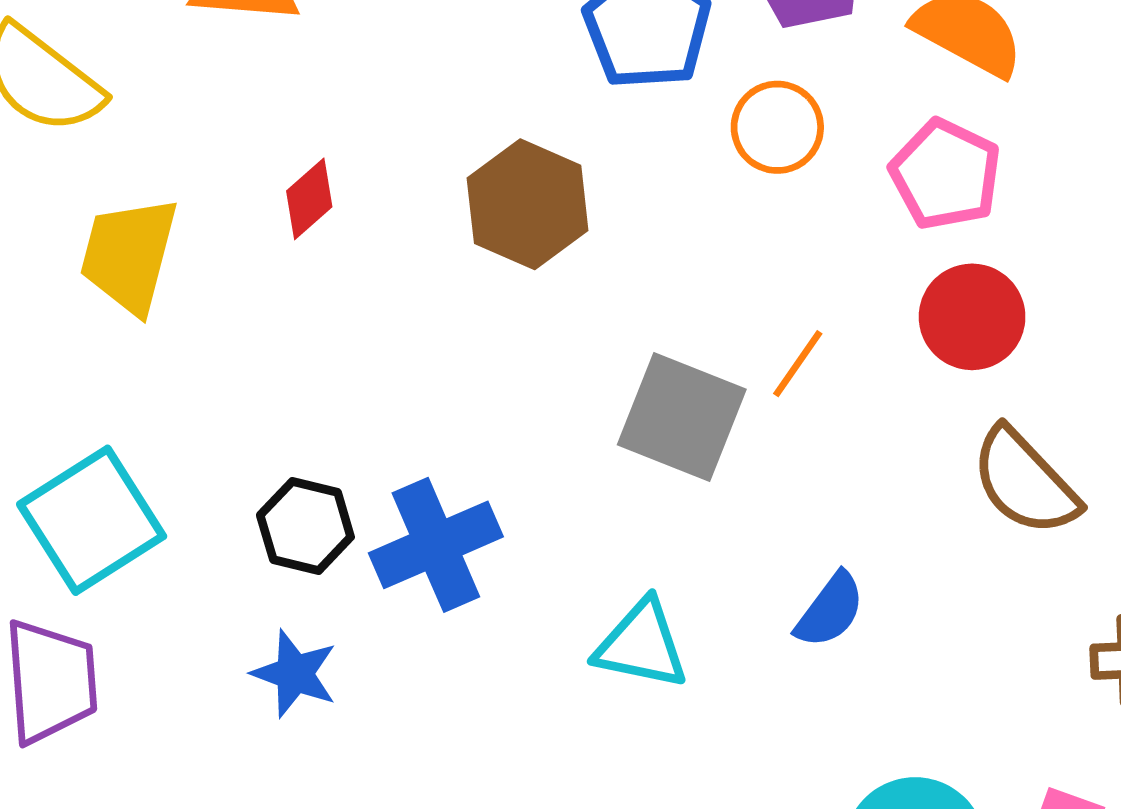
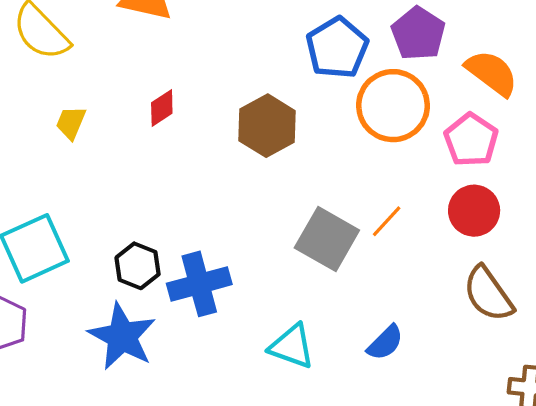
orange circle: (777, 127) -> (393, 106), size x1.6
yellow trapezoid: (129, 255) -> (71, 123), size x0.6
blue star: (295, 674) -> (122, 336), size x1.6

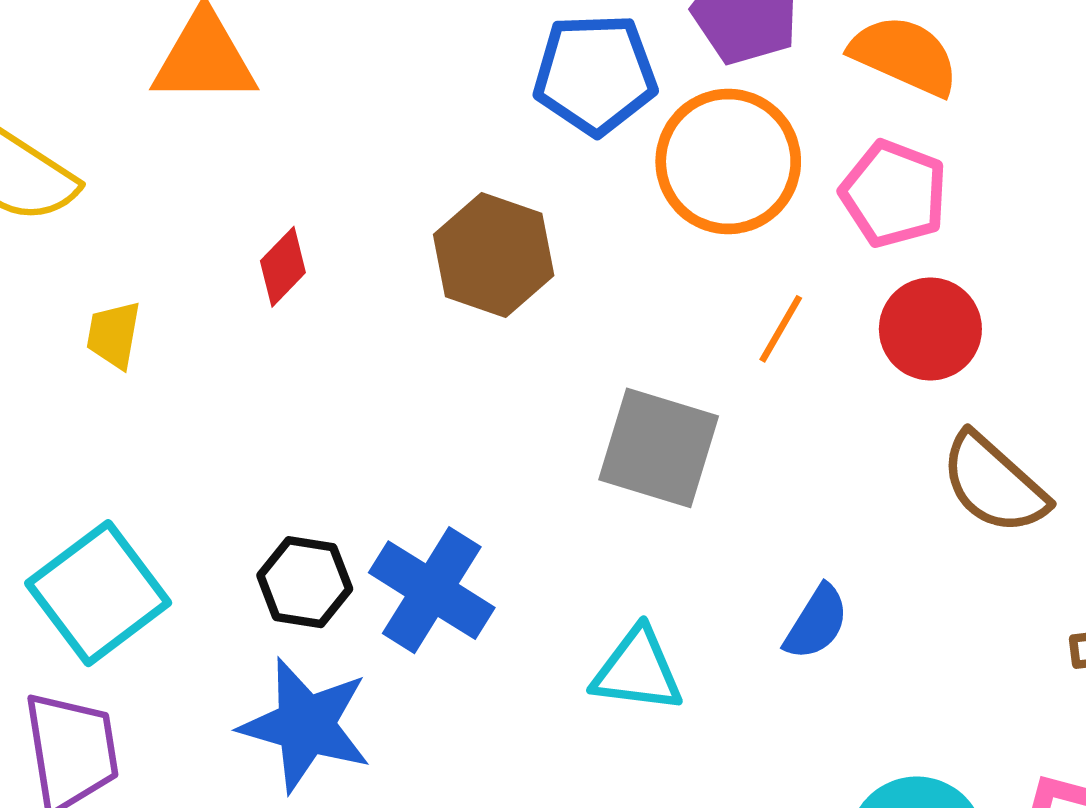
blue pentagon: (337, 48) -> (595, 74), turned -30
orange line: (387, 221) -> (781, 329), moved
blue cross: (199, 284) -> (432, 590), turned -30

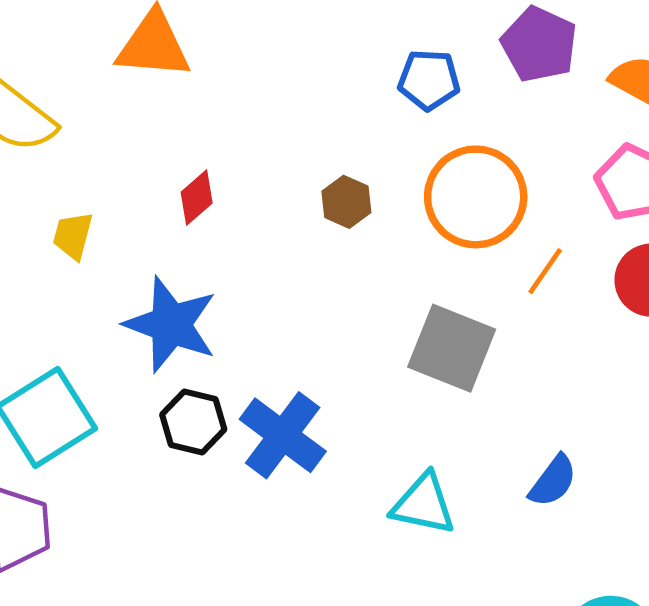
blue pentagon: (595, 74) -> (429, 80), size x0.7
orange circle: (728, 161) -> (476, 197), moved
brown hexagon: (494, 255) -> (346, 202), size x0.6
blue star: (306, 725) -> (171, 325), moved

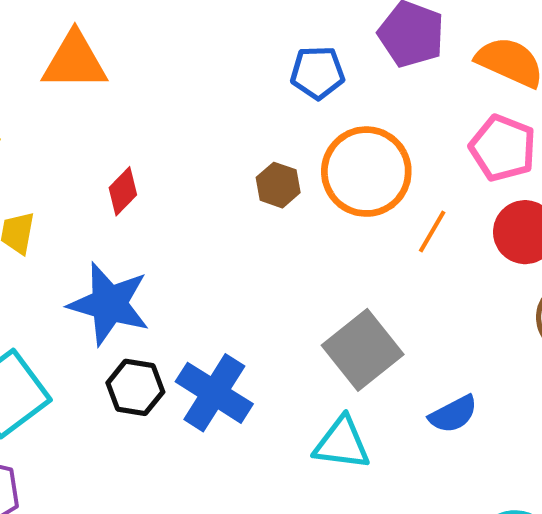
brown hexagon: (346, 202) -> (278, 185), moved
gray square: (452, 348) -> (363, 350), moved, turned 34
blue semicircle: (553, 481) -> (453, 414), turned 30

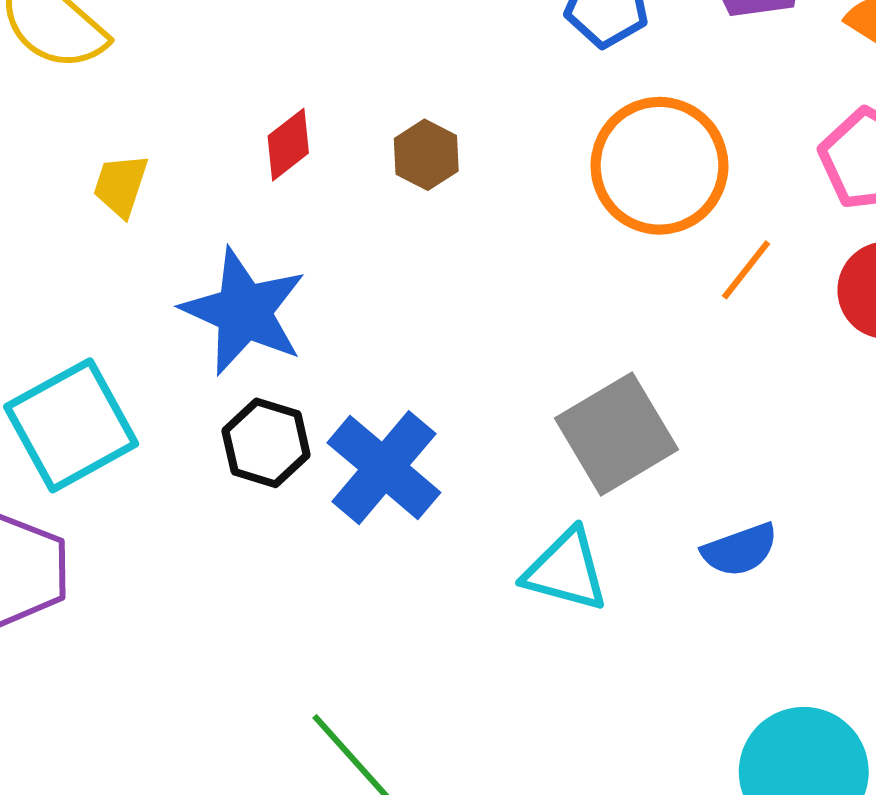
brown hexagon: (278, 185) -> (426, 155), moved

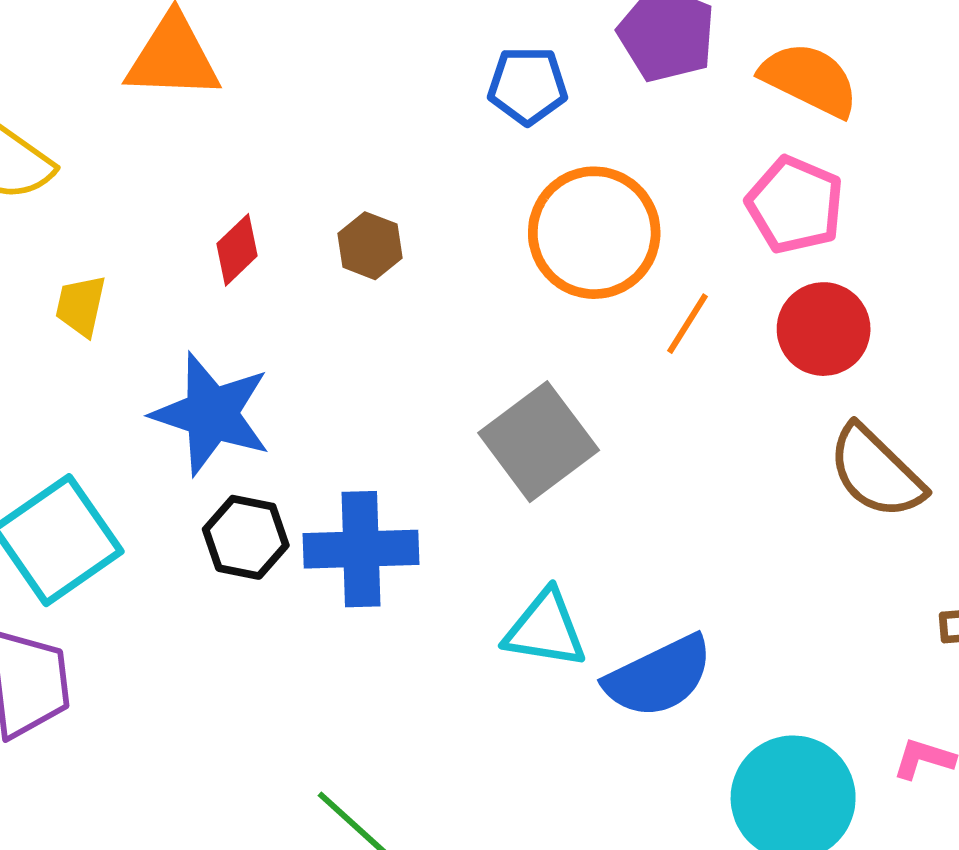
gray square: (617, 434) -> (539, 442), moved
blue cross: (384, 468) -> (361, 549), turned -36
blue semicircle: (740, 550) -> (659, 676), moved, size x1.5

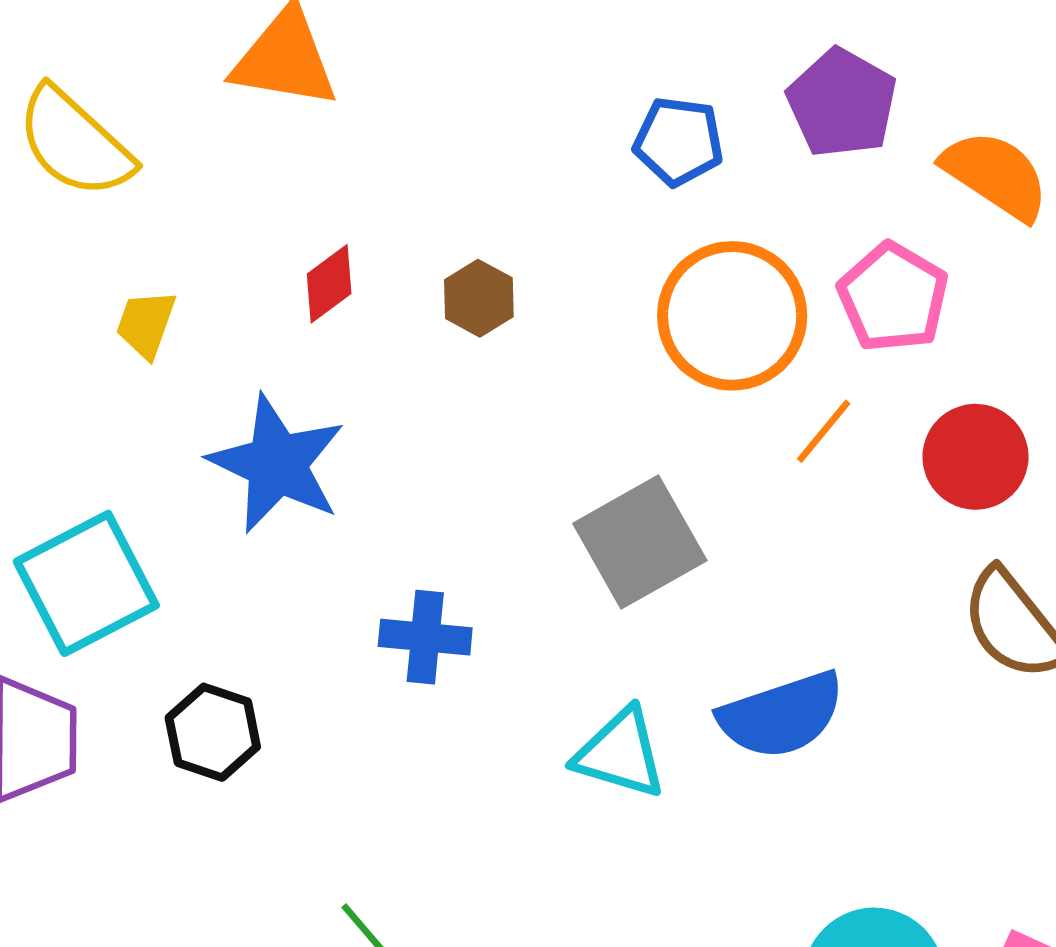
pink pentagon: (795, 205) -> (893, 297), moved
black hexagon: (246, 537) -> (213, 732), moved
blue cross: (361, 549) -> (425, 637), size x0.7
blue semicircle: (659, 676) -> (782, 715), moved

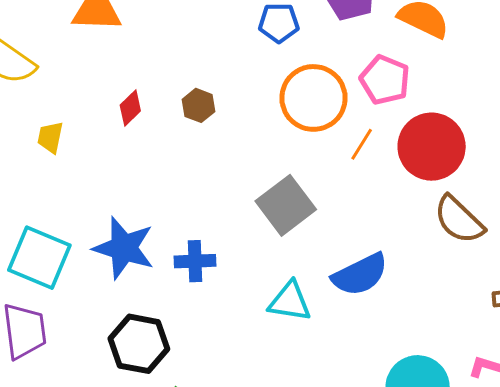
red circle: (975, 457) -> (432, 147), size x1.4
blue star: (277, 464) -> (124, 248), moved
cyan square: (86, 583) -> (39, 258), turned -32
black hexagon: (213, 732) -> (139, 344), moved, size x1.4

